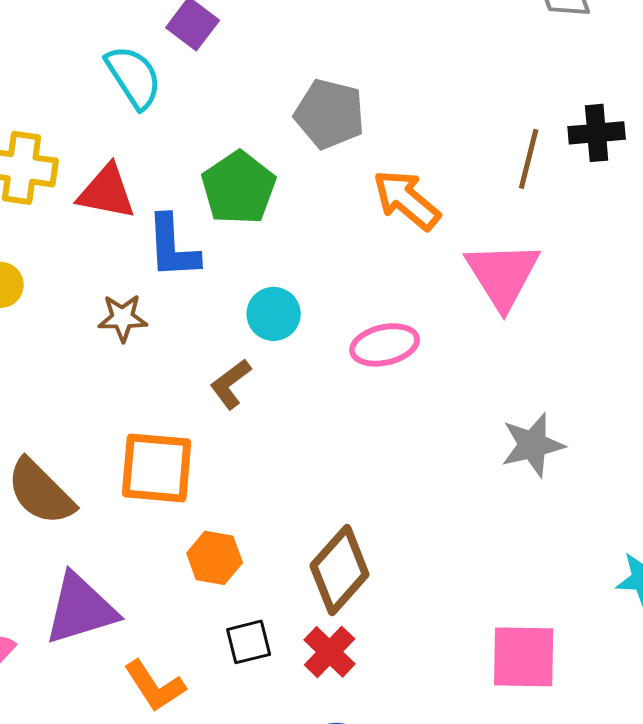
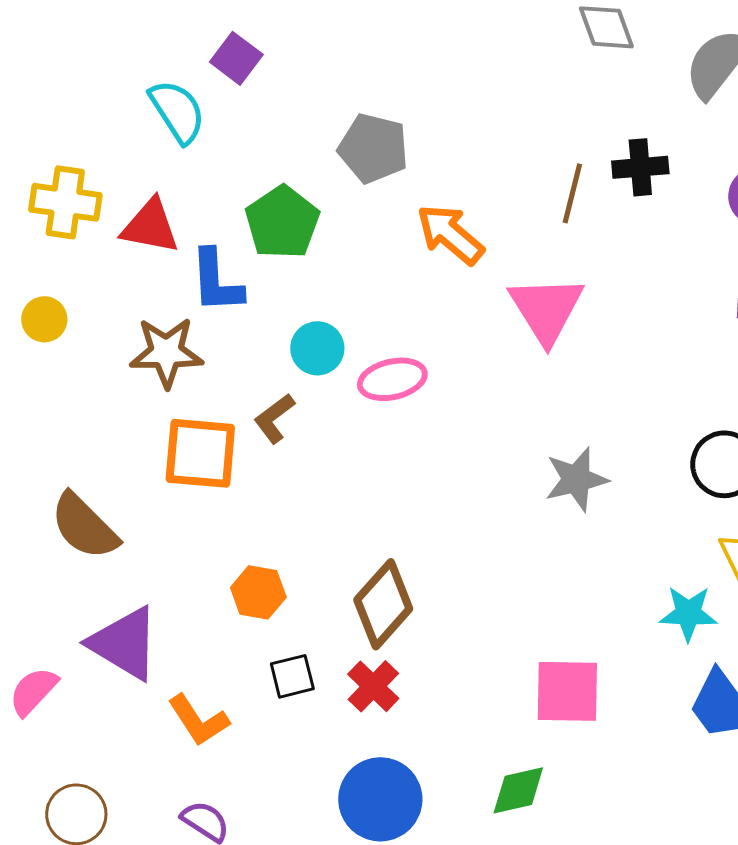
brown star: (123, 318) -> (166, 352), size x1.5
pink ellipse: (385, 345) -> (392, 379), moved
orange square: (157, 468) -> (200, 453), moved
purple triangle: (81, 609) -> (124, 643), turned 48

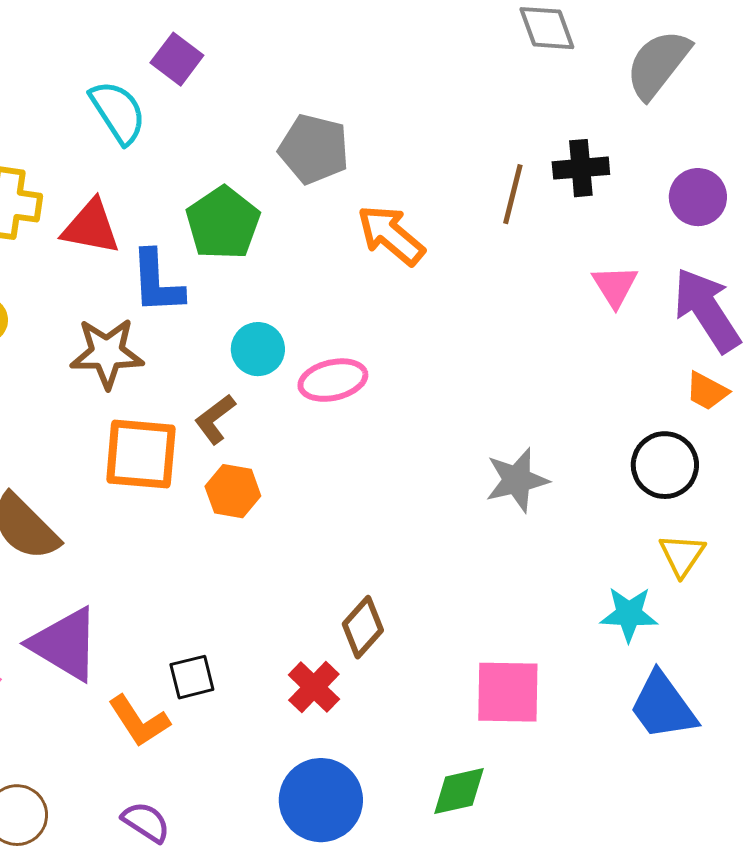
pink triangle: (546, 309) -> (615, 286), moved, size x0.6
orange hexagon: (258, 592) -> (233, 491), moved
brown diamond: (383, 604) -> (363, 627), moved, size x0.7
black square: (292, 676) -> (192, 677), moved

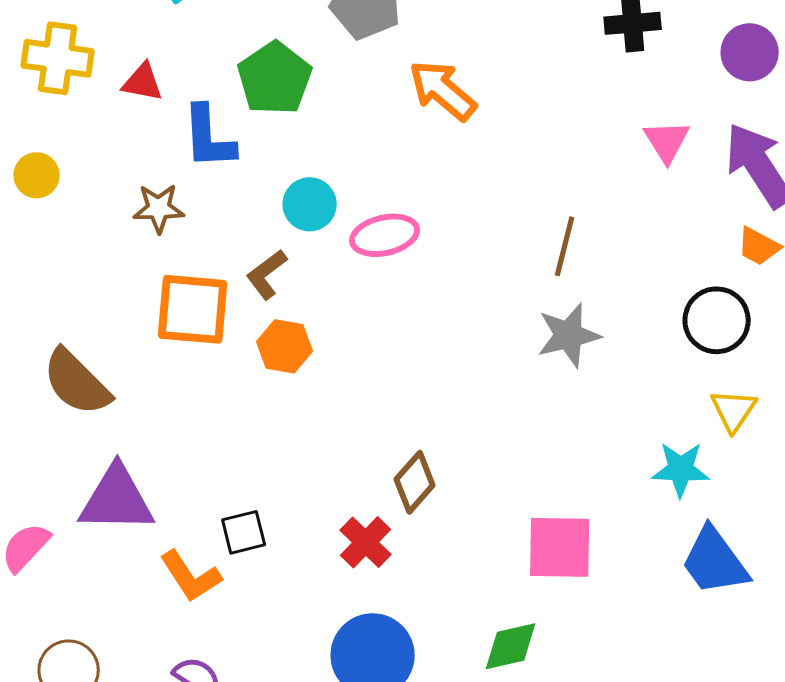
brown line: (513, 194) -> (565, 246), moved
red triangle: (91, 227) -> (143, 82), size x0.7
brown star: (107, 353) -> (159, 208), size x0.7
purple triangle: (65, 644) -> (117, 499), turned -30

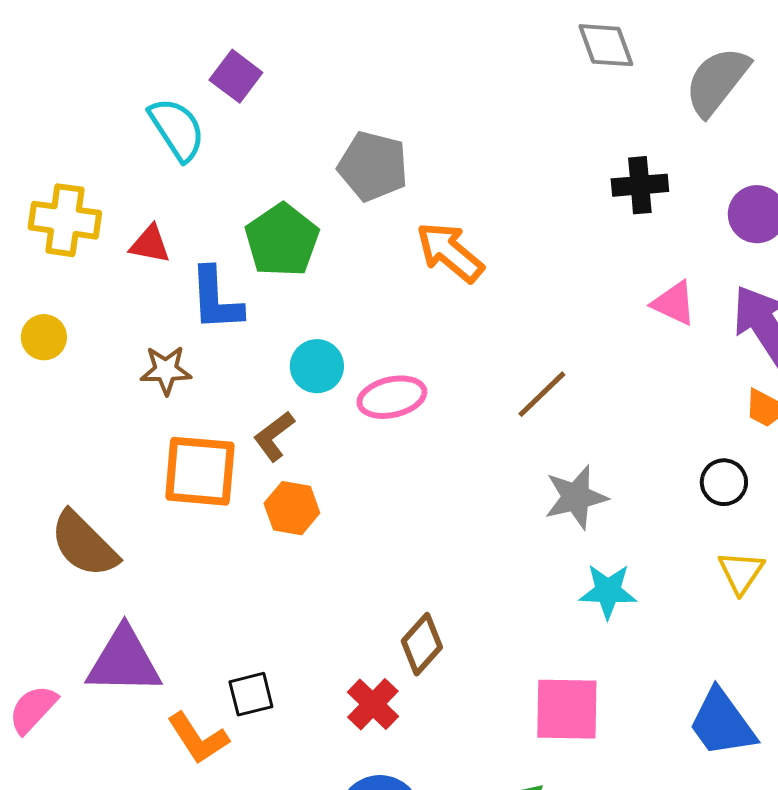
pink triangle: (667, 141) -> (674, 303), turned -33
brown line: (565, 246) -> (542, 394), moved, turned 32
black circle: (717, 320) -> (724, 482), size x0.7
cyan star: (681, 469) -> (608, 591), moved

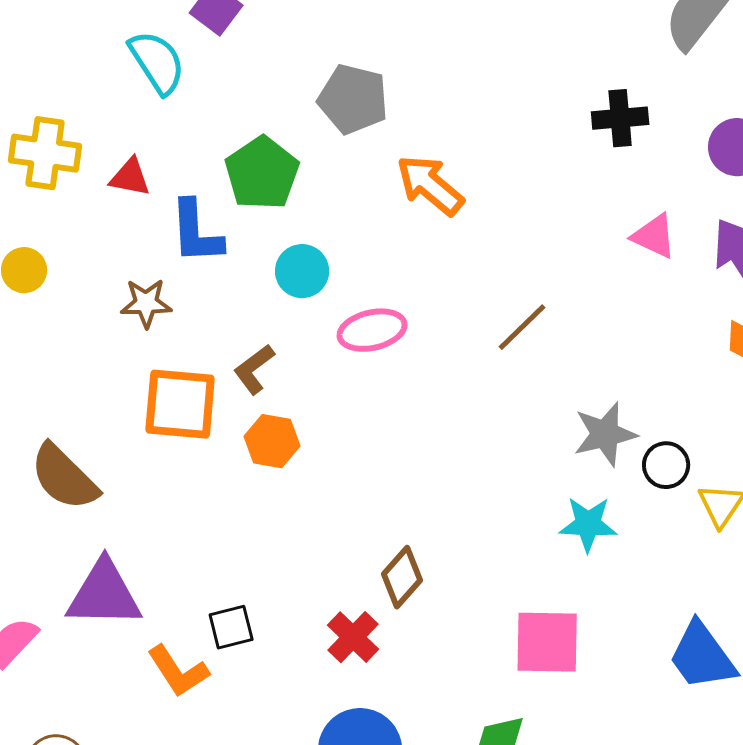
cyan circle: (317, 366) -> (302, 271), moved
black circle: (724, 482) -> (666, 465), moved
gray star: (576, 497) -> (605, 434), moved

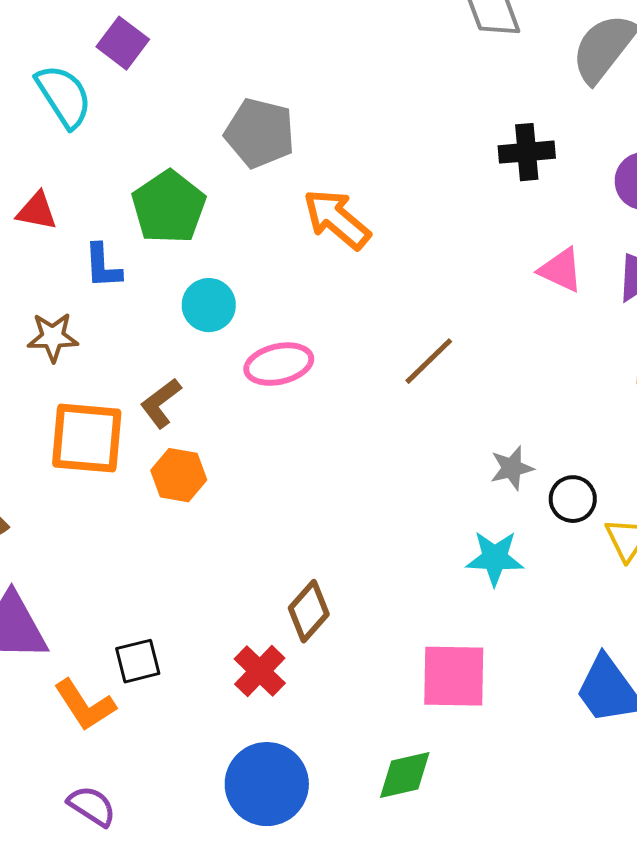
blue L-shape: (196, 232) -> (103, 266), size x0.7
gray star: (605, 434) -> (512, 468), size x0.7

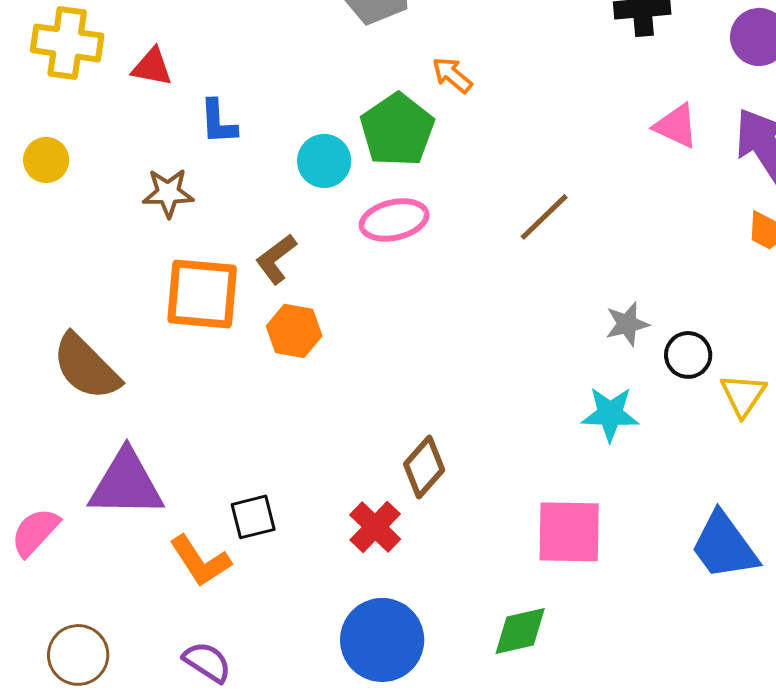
green pentagon: (169, 207) -> (397, 130), moved
orange arrow: (337, 219) -> (452, 75), size x0.6

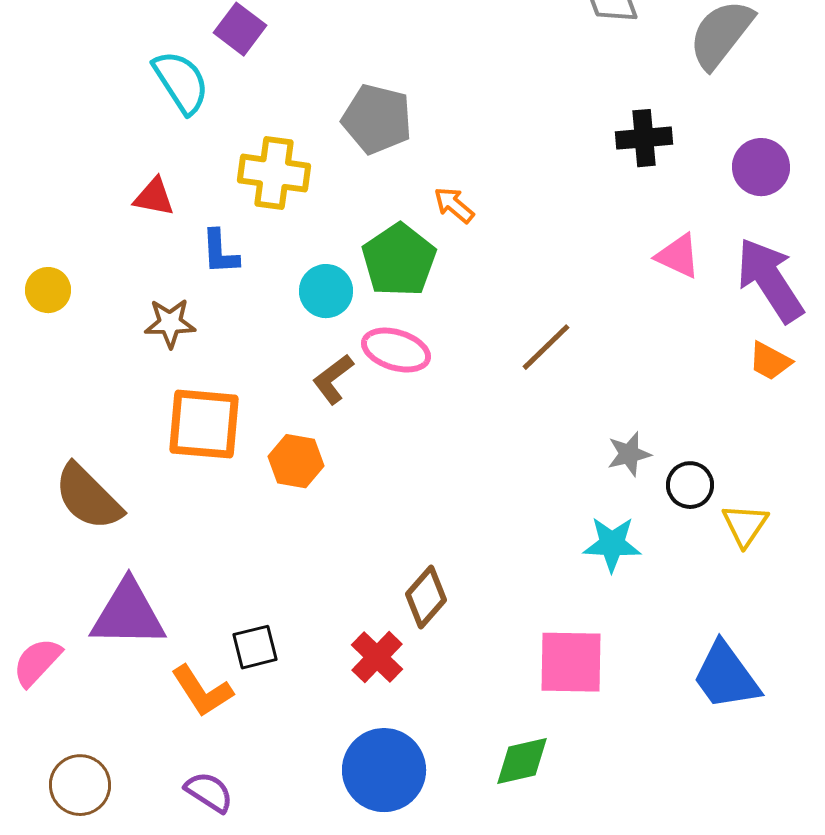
yellow cross: (67, 43) -> (274, 173), moved
pink ellipse: (394, 220) -> (396, 350), turned 30
brown L-shape: (276, 259) -> (333, 379), moved

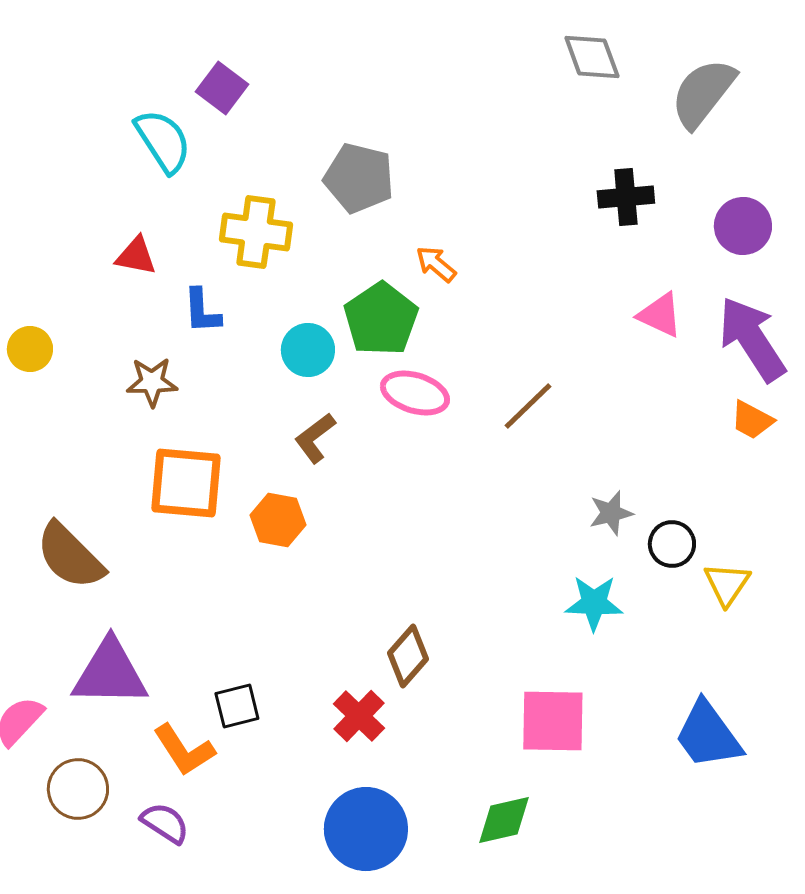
pink ellipse: (396, 350) -> (415, 393), moved
brown circle: (80, 785) -> (78, 789), moved
purple semicircle: (209, 792) -> (165, 823), moved

